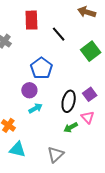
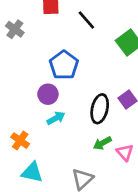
pink triangle: (88, 117) -> (125, 152), moved

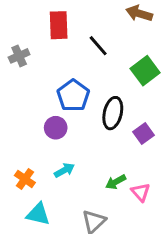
gray cross: (15, 29) -> (19, 56), turned 30
black ellipse: (100, 109) -> (113, 113), moved
cyan arrow: (56, 118) -> (64, 170), moved

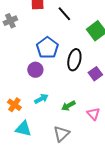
green arrow: (116, 182) -> (68, 106), moved

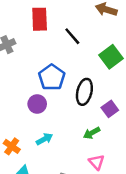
green arrow: (68, 106) -> (92, 133), moved
pink triangle: (93, 114) -> (96, 162), moved

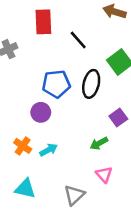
blue pentagon: (52, 77) -> (56, 84), turned 30
black ellipse: (84, 92) -> (91, 84), moved
orange cross: (12, 146) -> (23, 146), moved

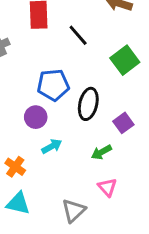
black ellipse: (91, 84) -> (88, 104), moved
orange cross: (23, 146) -> (15, 167), moved
cyan arrow: (49, 150) -> (52, 146), moved

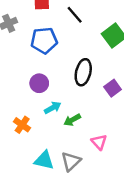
blue pentagon: (53, 85) -> (44, 40), moved
green arrow: (101, 152) -> (72, 120), moved
cyan triangle: (18, 203) -> (44, 160), moved

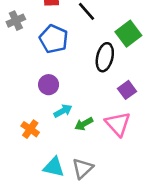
blue pentagon: (44, 40) -> (54, 39), turned 30
black ellipse: (83, 72) -> (105, 57), moved
pink triangle: (99, 142) -> (118, 124), moved, size x1.5

